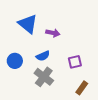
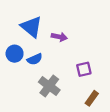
blue semicircle: (43, 56) -> (35, 59), moved
blue circle: (15, 61) -> (15, 54), moved

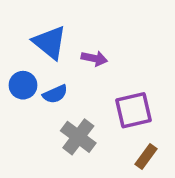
purple square: (84, 69) -> (134, 110), size x1.5

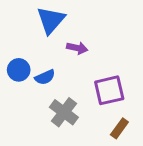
blue triangle: (50, 42) -> (51, 20), moved, turned 32

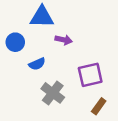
blue triangle: (51, 20) -> (42, 17), turned 50
blue circle: (19, 70) -> (15, 42), moved

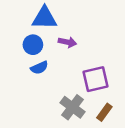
blue circle: (15, 42) -> (33, 45), moved
gray cross: (53, 93) -> (72, 107), moved

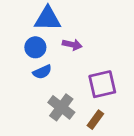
gray cross: (72, 107) -> (61, 107), moved
brown rectangle: (104, 112) -> (95, 120), moved

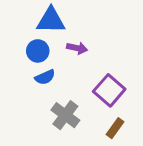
purple square: (102, 84) -> (109, 90), turned -36
brown rectangle: (95, 120) -> (115, 128), moved

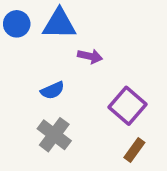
blue circle: (38, 51) -> (17, 24), moved
gray cross: (65, 115) -> (54, 135), moved

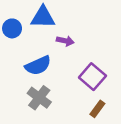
blue circle: (17, 24) -> (12, 28), moved
blue semicircle: (52, 90) -> (38, 66), size x1.5

